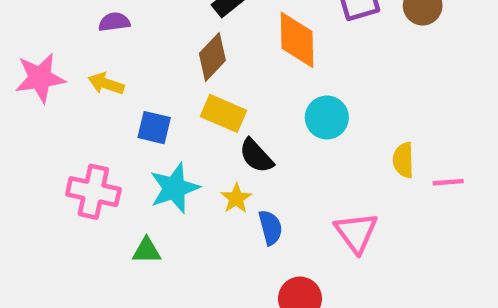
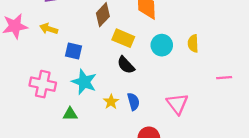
yellow rectangle: (224, 113) -> (123, 38), moved
yellow semicircle: (403, 160) -> (193, 43), moved
cyan star: (174, 188) -> (84, 82), turned -30
yellow star: (236, 198) -> (111, 102), moved

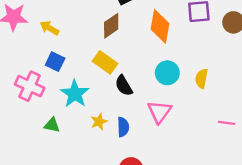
yellow rectangle: (123, 38) -> (105, 62), moved
blue square: (73, 51) -> (55, 62), moved
pink triangle: (177, 104) -> (160, 112), moved

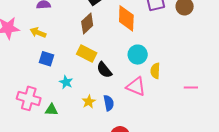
yellow semicircle: (201, 79) -> (155, 71), moved
pink cross: (30, 86) -> (29, 98), moved
cyan star: (75, 94) -> (66, 82), size x0.6
pink triangle: (160, 112) -> (136, 86), turned -35

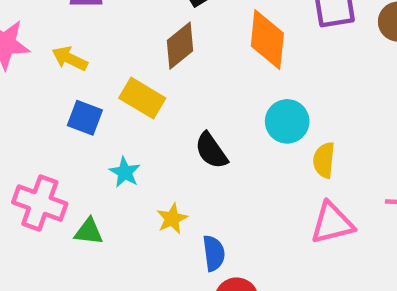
yellow rectangle: (87, 54) -> (142, 98), moved
pink triangle: (136, 86) -> (332, 223), moved, turned -40
blue semicircle: (109, 103) -> (214, 253), moved

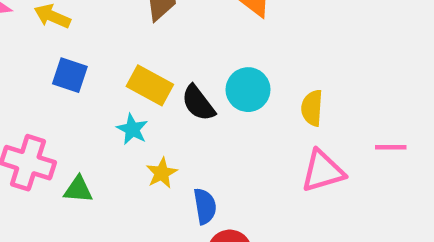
yellow rectangle: (142, 98) -> (150, 85), moved
cyan circle: (287, 121) -> (248, 90), moved
cyan star: (125, 172) -> (132, 129), moved

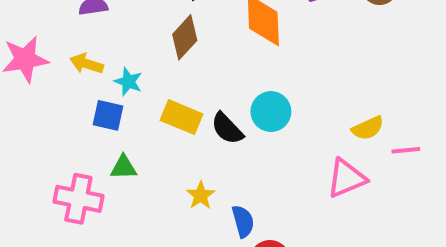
yellow semicircle: (312, 108) -> (368, 128), moved, turned -112
cyan star: (132, 129) -> (128, 82), moved
green triangle: (78, 189) -> (123, 167), moved

